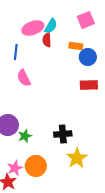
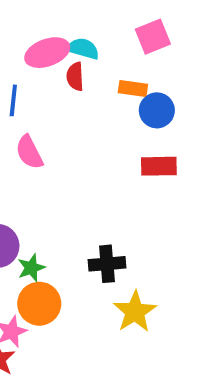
cyan semicircle: (51, 26) -> (83, 49), turned -105
orange circle: (36, 166) -> (39, 304), moved

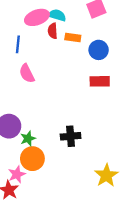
orange rectangle: (133, 88) -> (73, 38), moved
yellow star: (135, 312) -> (106, 175), moved

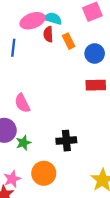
orange rectangle: (73, 38) -> (69, 41), turned 56
pink semicircle: (27, 73) -> (22, 103), moved
orange circle: (32, 159) -> (44, 173), moved

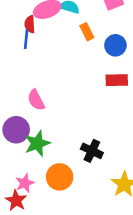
red semicircle: (48, 34) -> (30, 24), moved
black cross: (66, 141) -> (92, 151), moved, turned 30
green star: (23, 143) -> (37, 143), size x1.5

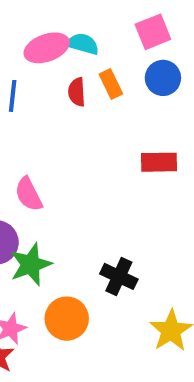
red semicircle: (30, 24) -> (77, 92), moved
blue circle: (115, 45) -> (163, 78), moved

